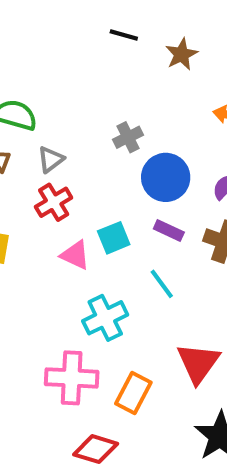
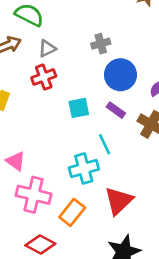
pink triangle: (75, 255) -> (16, 161), moved
cyan cross: (105, 318) -> (84, 169), moved

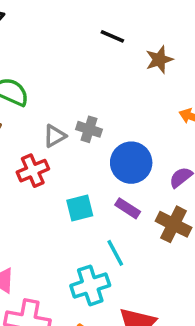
gray cross: (101, 44) -> (89, 129), moved, turned 36
gray triangle: (47, 48) -> (55, 136), moved

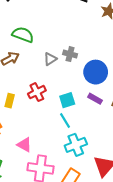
red cross: (33, 171) -> (37, 92), moved
cyan line: (115, 253) -> (65, 121), moved

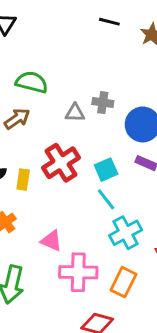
gray triangle: (50, 59) -> (75, 113), turned 40
red cross: (37, 92) -> (61, 163), size x1.4

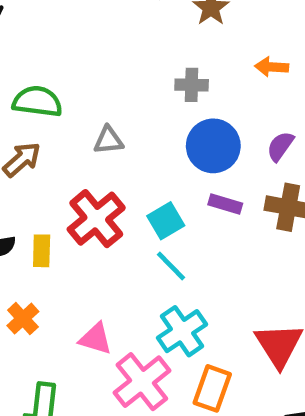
gray cross: (103, 103) -> (192, 85), moved
cyan cross: (126, 233) -> (182, 331), moved
pink cross: (78, 272) -> (142, 382), turned -33

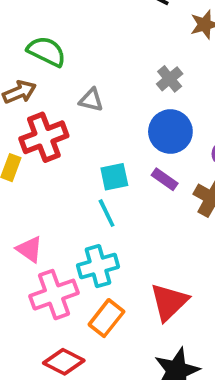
gray cross: (192, 85) -> (170, 79), turned 30
red cross: (96, 219) -> (44, 137), moved

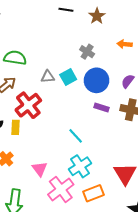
cyan square: (114, 177) -> (68, 77), moved
pink triangle: (29, 249) -> (40, 169), turned 35
orange rectangle: (106, 318) -> (93, 193), turned 48

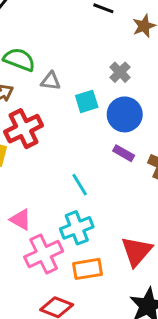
gray triangle: (48, 77) -> (51, 81), moved
pink triangle: (40, 169) -> (21, 220), turned -35

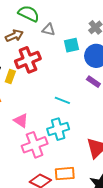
cyan line: (80, 185) -> (62, 100), turned -42
orange rectangle: (88, 269) -> (65, 174), moved

